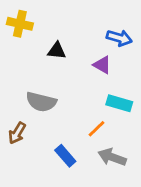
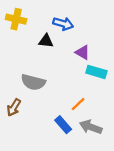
blue arrow: (119, 38) -> (63, 24), moved
cyan rectangle: (119, 103) -> (96, 72), moved
blue rectangle: (65, 156) -> (63, 125), moved

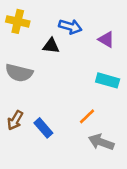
purple triangle: (83, 52) -> (106, 39), moved
gray semicircle: (33, 82) -> (19, 73), moved
blue rectangle: (63, 125) -> (43, 128), moved

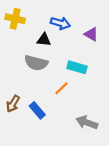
gray semicircle: (19, 73) -> (36, 63), moved
cyan rectangle: (108, 80) -> (77, 67), moved
orange line: (87, 116) -> (61, 88), moved

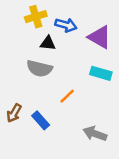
yellow cross: (15, 19) -> (36, 17), moved, turned -30
purple triangle: (91, 34) -> (100, 37), size x1.5
cyan rectangle: (77, 67) -> (101, 73), moved

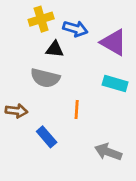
orange line: (67, 96) -> (77, 109), turned -42
brown arrow: (14, 113) -> (16, 111), moved, turned -114

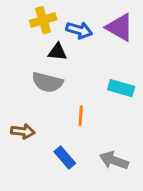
purple triangle: (114, 42) -> (120, 27), moved
brown arrow: (16, 111) -> (23, 131), moved
blue rectangle: (47, 137) -> (65, 157), moved

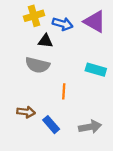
brown arrow: (23, 131) -> (26, 112), moved
gray arrow: (114, 160) -> (90, 127), turned 150

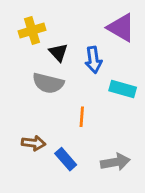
yellow cross: (34, 16) -> (32, 31), moved
blue arrow: (63, 24) -> (93, 60), moved, turned 66
black triangle: (45, 41) -> (58, 52), turned 42

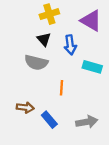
yellow cross: (32, 31) -> (49, 14), moved

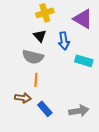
orange line: (61, 88) -> (36, 80), moved

